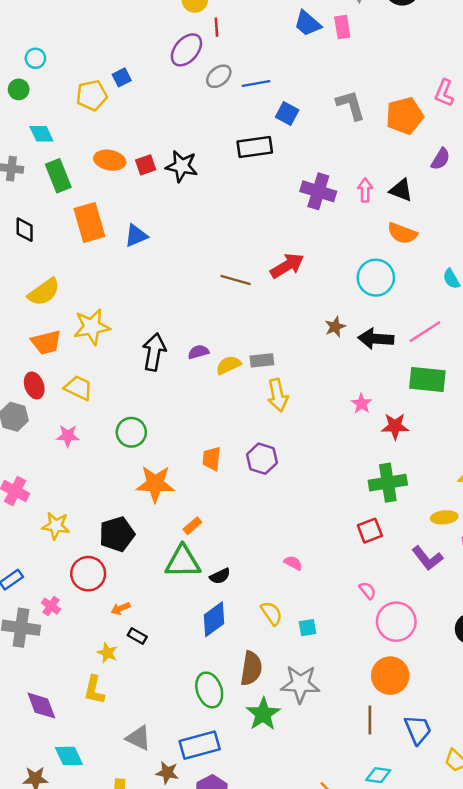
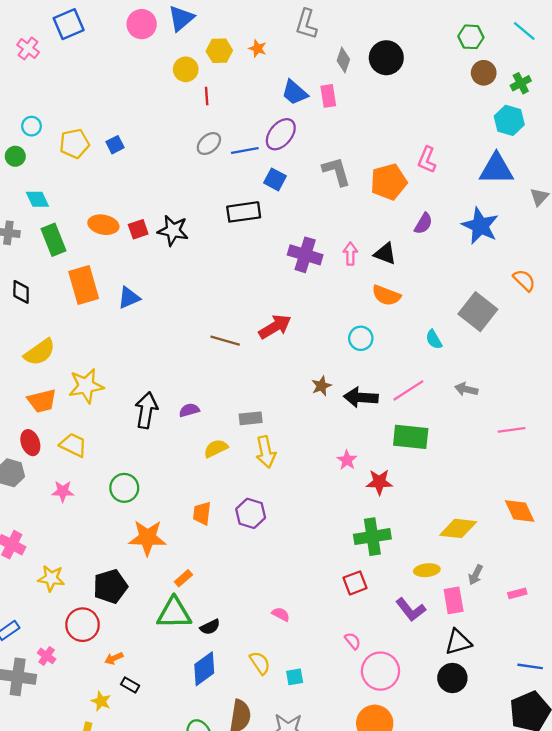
purple ellipse: (186, 50) -> (281, 134), moved
yellow pentagon: (92, 95) -> (74, 144), moved
cyan circle: (376, 278) -> (361, 338), size x0.7
yellow semicircle: (228, 365) -> (216, 448), moved

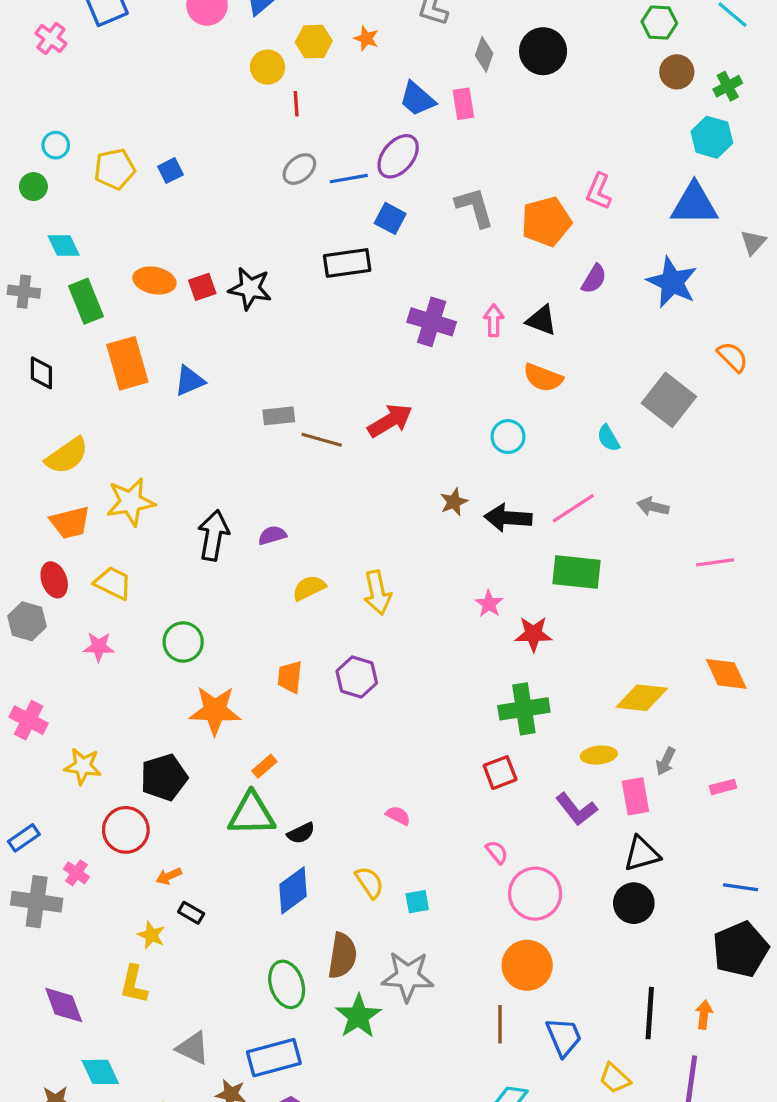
gray rectangle: (251, 418) -> (279, 416), moved

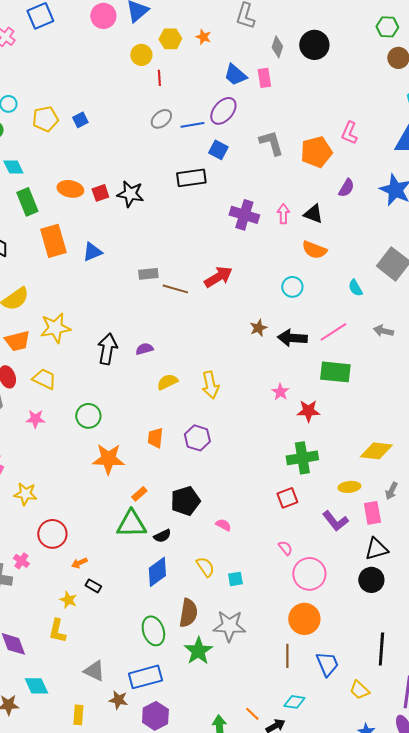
black pentagon: (164, 777) -> (185, 501), moved

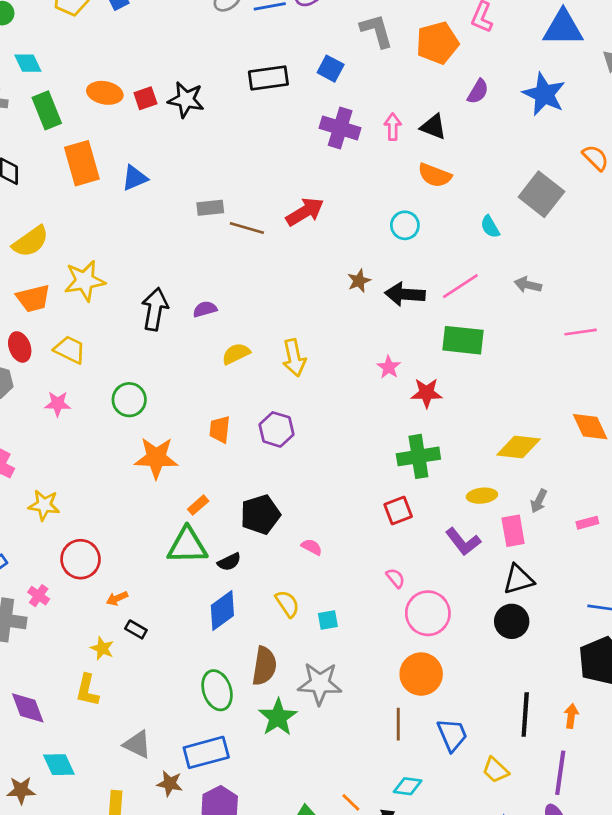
blue square: (218, 150) -> (331, 69), moved

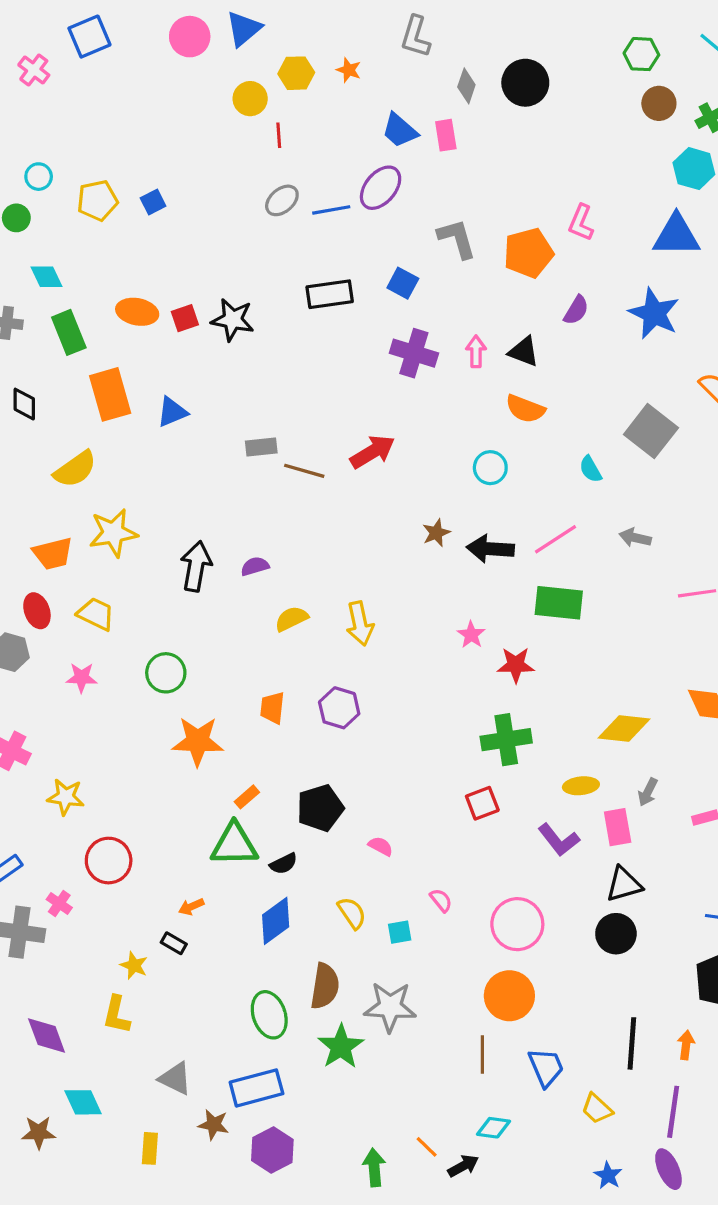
yellow semicircle: (31, 242) -> (75, 469), moved
pink semicircle: (395, 578) -> (441, 900), moved
orange arrow: (117, 598) -> (191, 907), moved

